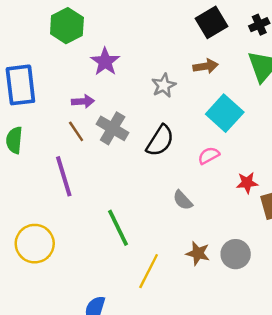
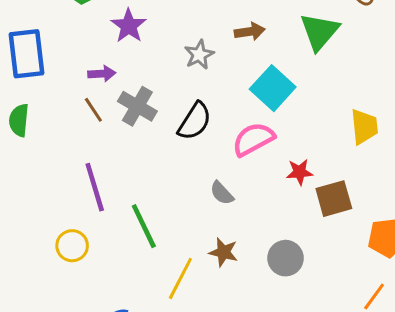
pink semicircle: (209, 156) -> (253, 139), size x1.6
purple line: (64, 176) -> (95, 187), moved
yellow circle: (35, 244) -> (72, 246), moved, size x0.7
brown star: (198, 253) -> (224, 252), moved

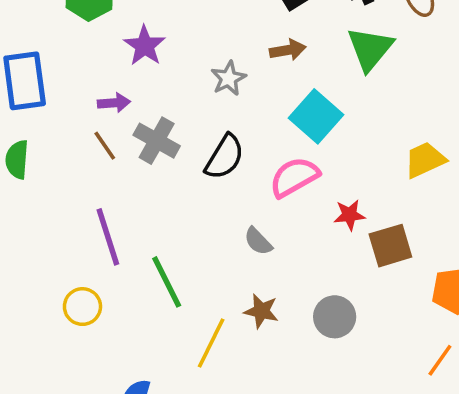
yellow trapezoid: (364, 127) -> (425, 160), turned -108

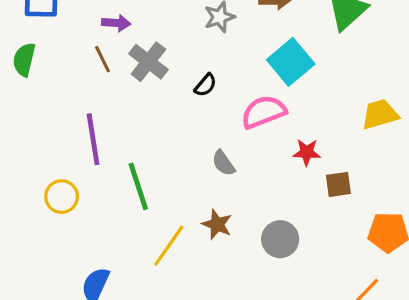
black semicircle: (225, 157) -> (205, 85), size x0.6
brown square: (390, 246) -> (338, 184), size x0.7

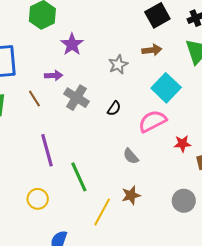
brown line: (103, 59) -> (34, 99), moved
yellow circle: (62, 197) -> (38, 199), moved
brown star: (217, 224) -> (131, 195), turned -30
gray circle: (280, 239) -> (184, 201), moved

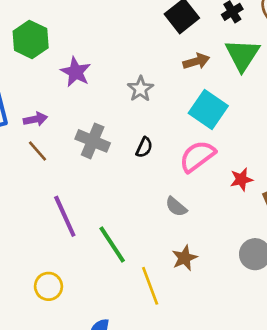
brown arrow: (152, 50) -> (196, 61), moved
purple arrow: (54, 75) -> (35, 119), moved
yellow circle: (38, 199) -> (48, 286), moved
yellow line: (102, 212) -> (150, 286), turned -40

